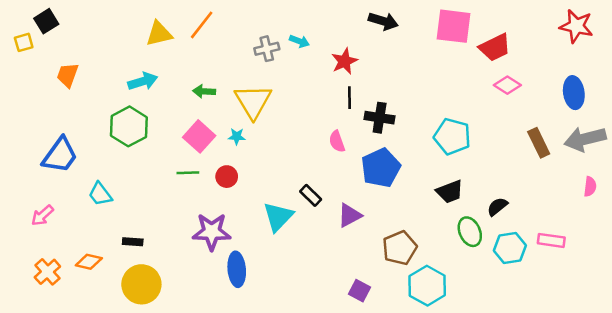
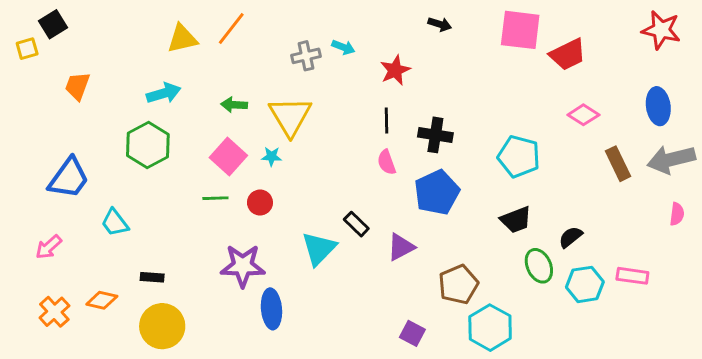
black arrow: (383, 21) -> (440, 24), size x0.7
pink diamond: (507, 85) -> (583, 115), moved
black line: (349, 98) -> (387, 121), moved

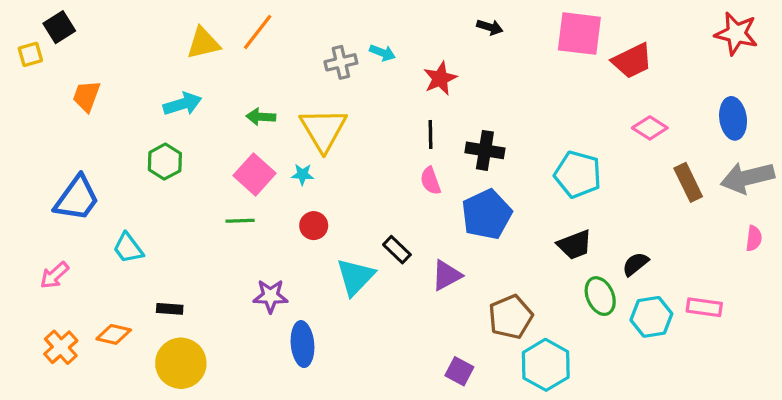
green hexagon: (148, 145) -> (165, 162), size x0.7
red circle: (260, 203) -> (314, 226), moved
purple star: (243, 266) -> (270, 296), size x0.7

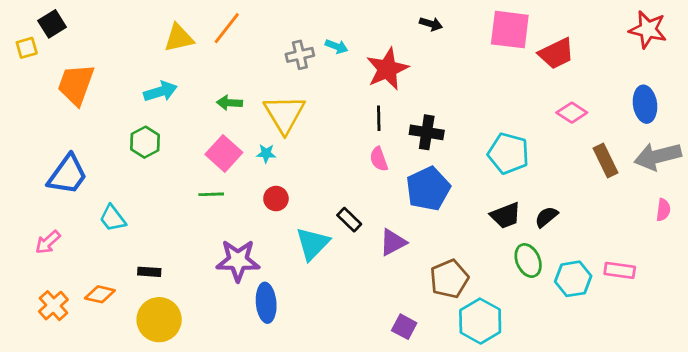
red star: (440, 78) -> (387, 69), size x1.4
orange trapezoid: (86, 96) -> (76, 84), size x1.5
black semicircle: (635, 264) -> (546, 217), moved
purple star: (270, 296) -> (238, 261), size x1.4

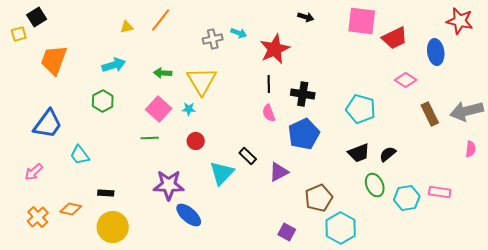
yellow triangle: (179, 38) -> (127, 27), size x0.6
blue ellipse: (645, 104) -> (436, 52), moved
blue ellipse: (266, 303) -> (189, 215), turned -44

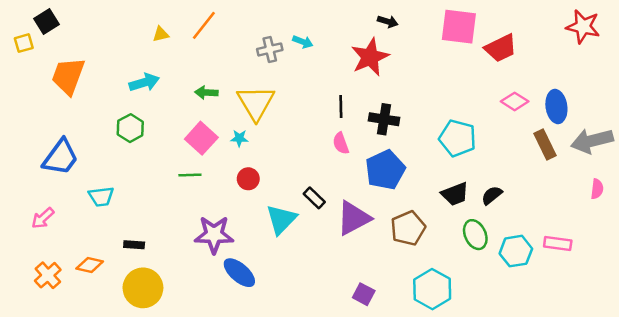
red star: (275, 49) -> (370, 57), moved
blue ellipse: (436, 52) -> (556, 106), moved
cyan trapezoid: (80, 155) -> (101, 197), turned -60
purple triangle: (279, 172) -> (354, 218), size x1.4
brown pentagon: (319, 198) -> (408, 228), moved

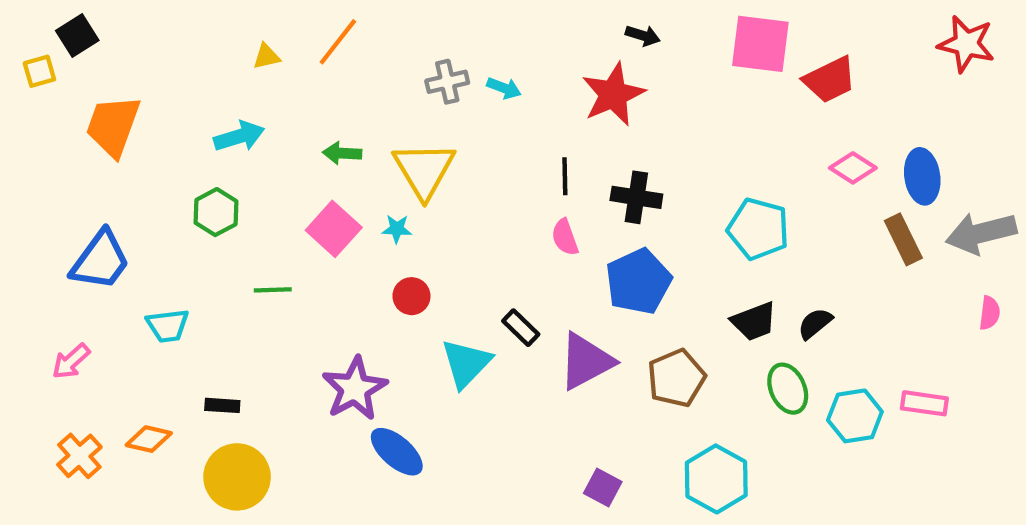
cyan arrow: (303, 42) -> (504, 88), moved
green line: (190, 175) -> (273, 290), moved
purple star: (214, 235) -> (355, 389), turned -30

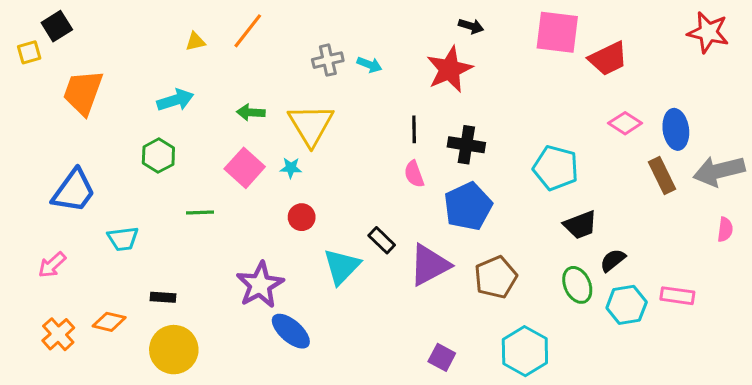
black trapezoid: (754, 321) -> (580, 225), moved
black semicircle: (815, 323) -> (613, 260), moved

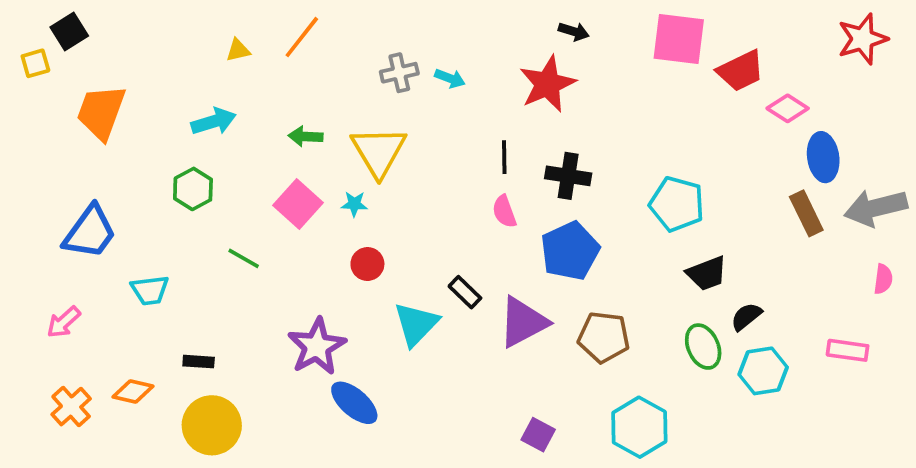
red star: (708, 32) -> (863, 39), turned -30
pink diamond: (625, 123) -> (788, 108), moved
green line: (200, 213) -> (244, 258), turned 32
brown pentagon: (496, 277) -> (604, 337), turned 30
pink rectangle: (677, 296) -> (848, 350), moved

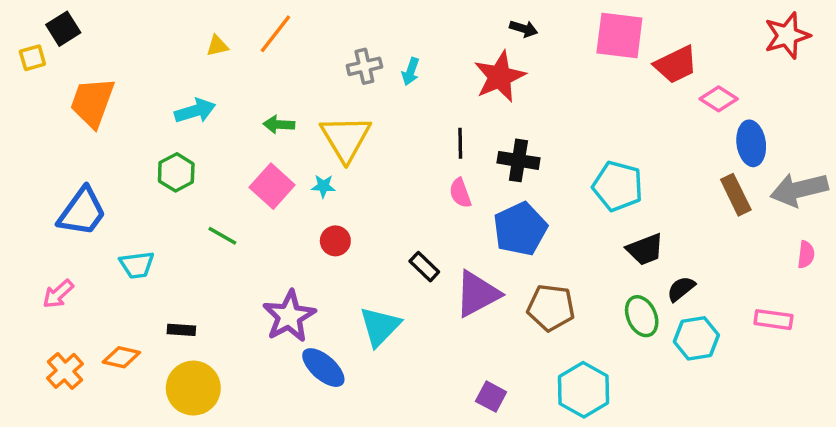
cyan arrow: (450, 78) -> (411, 71), turned 88
cyan triangle: (416, 324) -> (380, 326), moved

